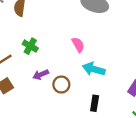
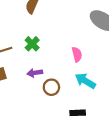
black rectangle: (95, 103) -> (78, 113), turned 64

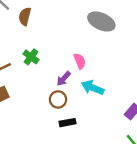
purple arrow: (35, 73) -> (64, 79), moved, turned -32
black rectangle: (78, 113) -> (67, 123), moved

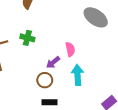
green cross: (31, 57) -> (27, 38), turned -32
cyan arrow: (93, 88) -> (78, 75), turned 54

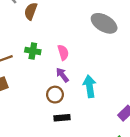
pink semicircle: (70, 49) -> (63, 52), moved
purple arrow: (53, 62) -> (62, 75), turned 96

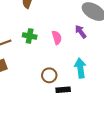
purple arrow: (62, 75) -> (81, 32), moved
black rectangle: (62, 118) -> (63, 90), moved

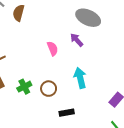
green cross: (30, 36) -> (24, 87), moved, turned -32
black rectangle: (63, 90) -> (67, 113), moved

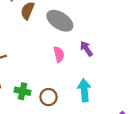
gray ellipse: (88, 18) -> (60, 21), moved
green cross: (24, 87) -> (23, 91), turned 32

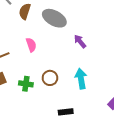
pink semicircle: (59, 54) -> (31, 45), moved
brown circle: (49, 97) -> (50, 78), moved

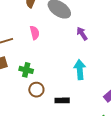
brown circle: (50, 78) -> (36, 90), moved

